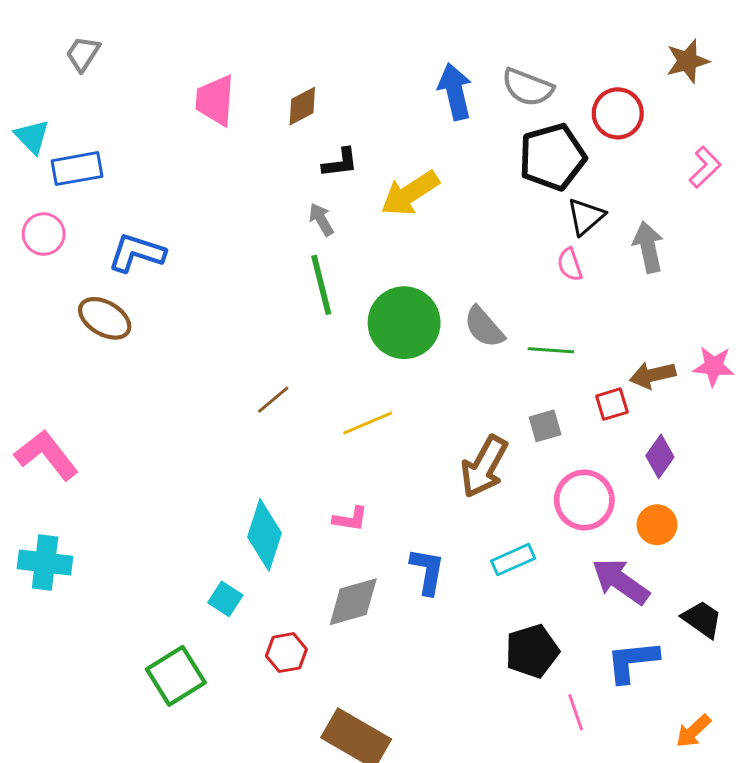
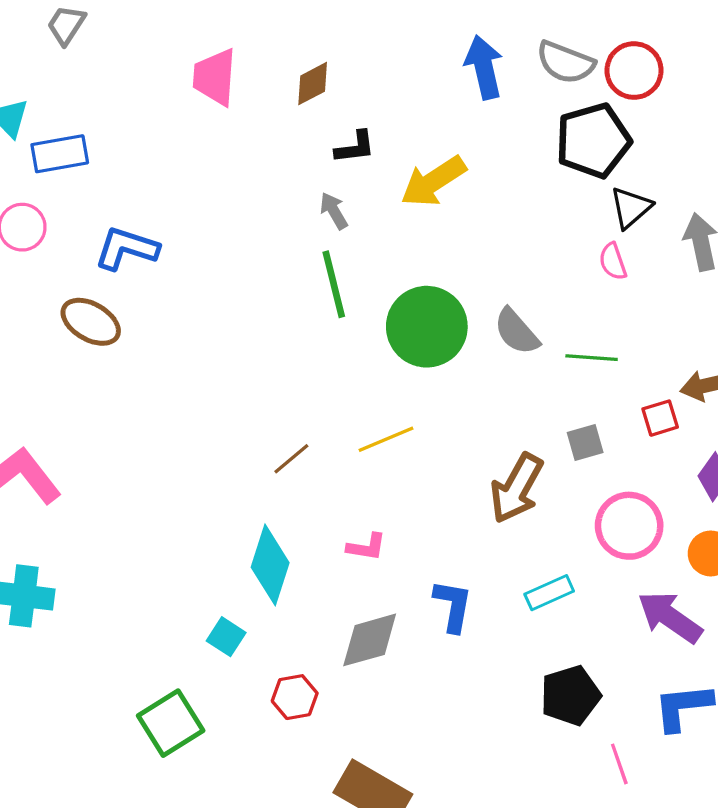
red circle: (618, 113) -> (634, 71), moved
brown line: (273, 400) -> (291, 459), moved

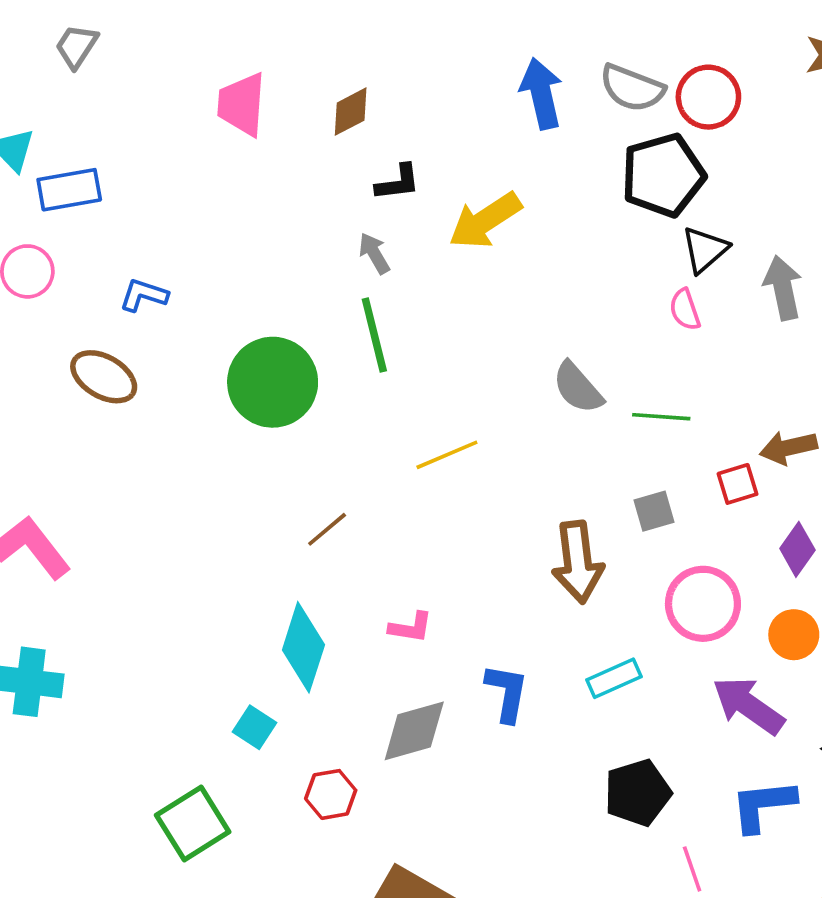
blue L-shape: (127, 248) -> (144, 295), size x0.7
green circle: (427, 327) -> (273, 382), moved
yellow line: (386, 439) -> (447, 455), moved
brown arrow: (517, 488) -> (578, 562), turned -36

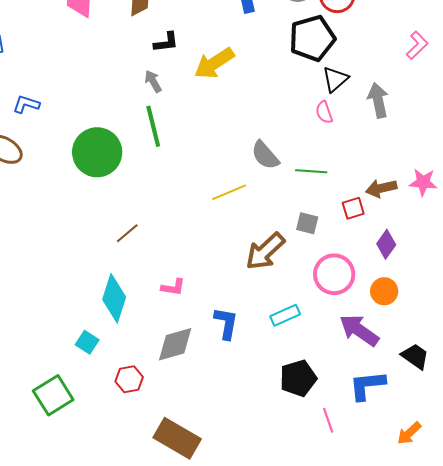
yellow line: (447, 455) -> (229, 192), moved
gray square: (654, 511) -> (307, 223), turned 30
brown arrow: (578, 562) -> (265, 251), turned 54

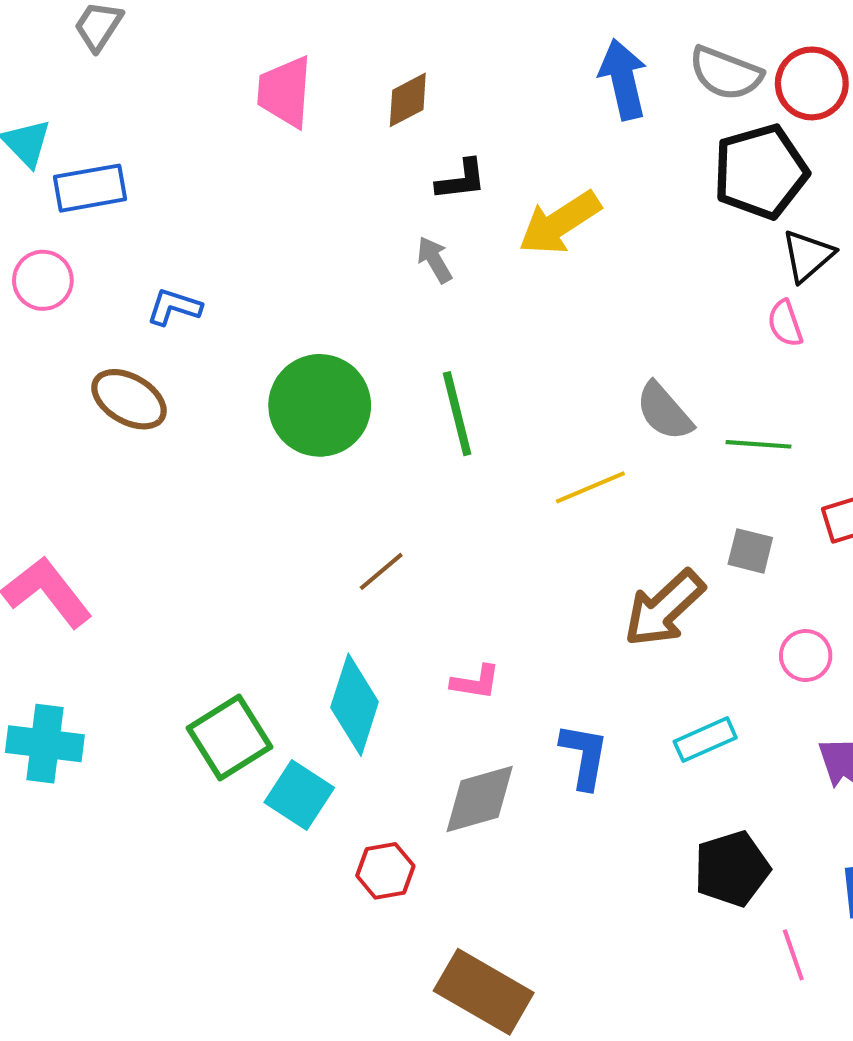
green line: (153, 126) -> (457, 414), moved
pink circle: (334, 274) -> (806, 656), size x0.6
cyan square: (87, 342) -> (299, 795), size x1.4
green square: (53, 395) -> (229, 738), moved

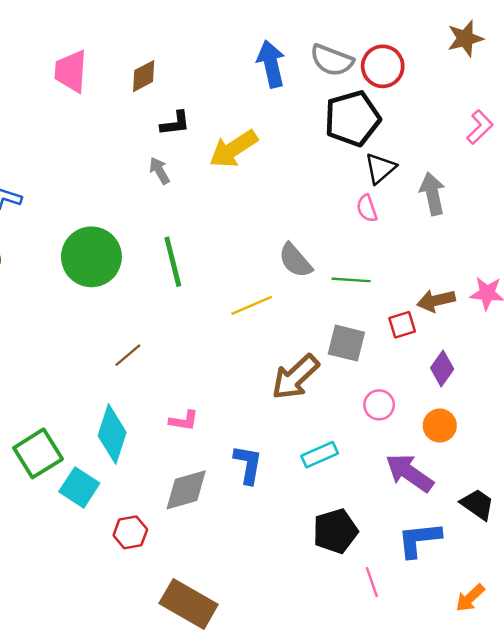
gray square: (750, 551) -> (346, 343), size x1.4

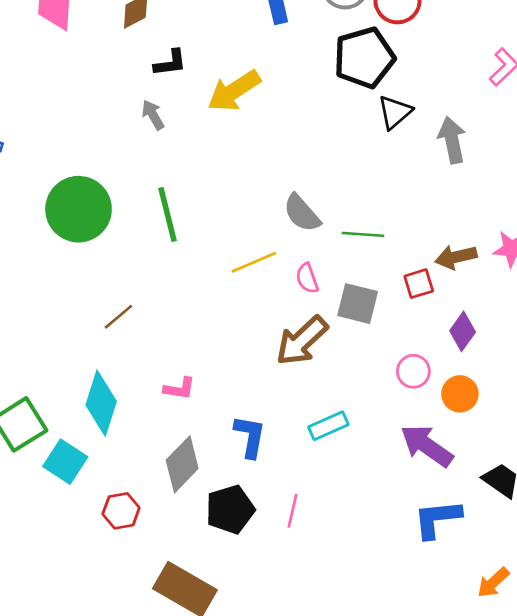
pink semicircle: (367, 208) -> (307, 278), moved
pink circle: (379, 405) -> (413, 371), moved
gray diamond: (186, 490) -> (182, 464), turned -30
black pentagon: (335, 531) -> (230, 509), moved
pink line: (372, 582) -> (292, 511), moved, turned 32

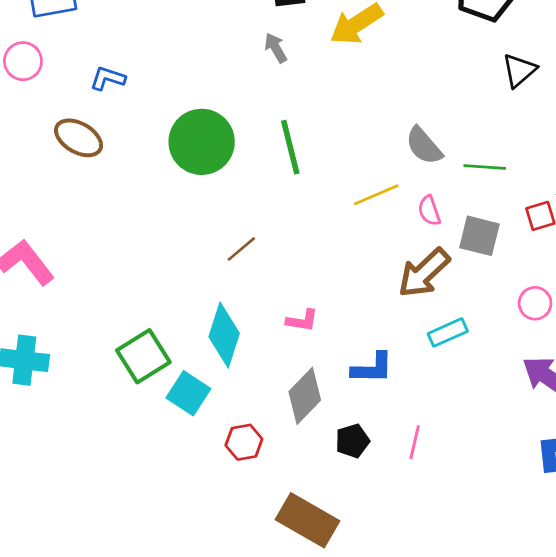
black triangle: (395, 112) -> (519, 70), moved
cyan rectangle: (328, 426) -> (448, 332), moved
blue L-shape: (250, 436) -> (372, 368), turned 81
black pentagon: (230, 509) -> (352, 441), size x0.7

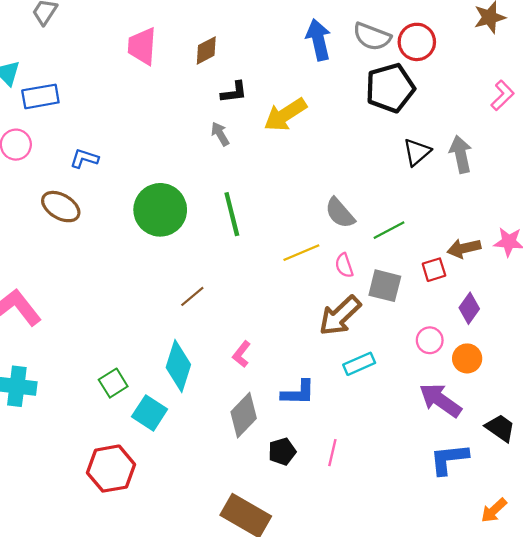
green line: (485, 167) -> (389, 230), turned -32
pink L-shape: (302, 320) -> (241, 354), turned 120
green square: (143, 356) -> (113, 383), size x0.7
red hexagon: (244, 442) -> (111, 469), moved, size x1.6

